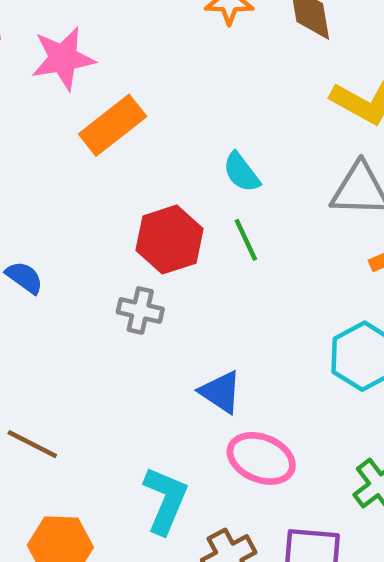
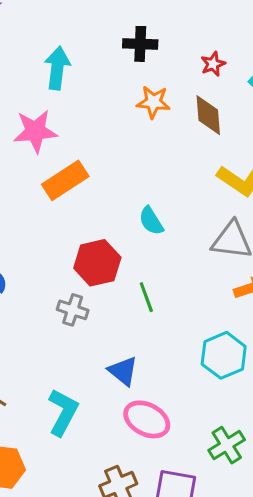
green line: (246, 240) -> (146, 297), moved
cyan L-shape: (165, 500) -> (63, 412), moved

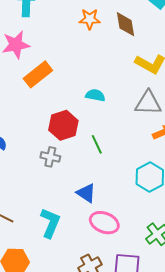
cyan semicircle: (151, 221) -> (95, 95), turned 138

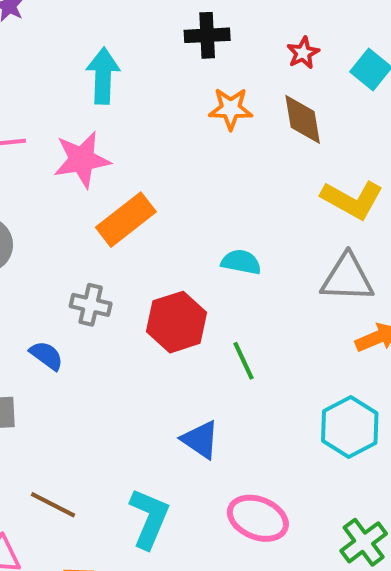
gray cross: (50, 157) -> (91, 305), moved
blue triangle: (86, 193) -> (200, 440), moved

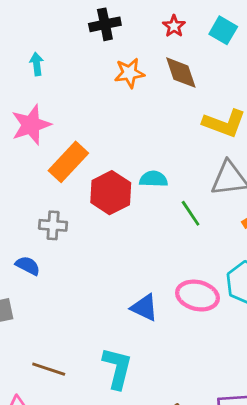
cyan arrow: (103, 76) -> (37, 64), size x0.6
red hexagon: (177, 322) -> (111, 193), moved
green line: (244, 361) -> (191, 213), moved
pink ellipse: (258, 518) -> (197, 296), moved

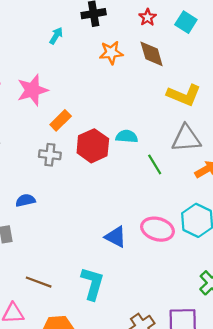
cyan arrow: (37, 64) -> (56, 36), moved, turned 36
orange rectangle: (68, 162) -> (61, 120), size x0.7
gray cross: (53, 225) -> (50, 155), moved
blue semicircle: (28, 266) -> (25, 200), turned -42

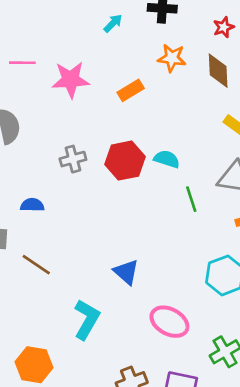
orange rectangle: (61, 120) -> (131, 90), moved
gray cross: (50, 155) -> (73, 159), turned -35
pink ellipse: (158, 229) -> (169, 322), moved
brown line: (39, 282) -> (36, 265), moved

